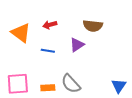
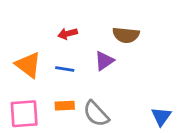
orange triangle: (21, 33) -> (28, 65), moved
orange rectangle: (48, 88) -> (65, 106), moved

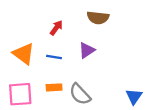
red arrow: (68, 34) -> (56, 28), turned 140
brown semicircle: (126, 35) -> (98, 18), moved

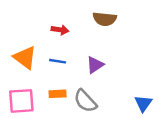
red arrow: (56, 28) -> (60, 30), turned 63
purple triangle: (87, 50) -> (95, 65), moved

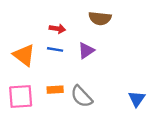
blue line: (58, 61) -> (55, 49), moved
purple triangle: (95, 65) -> (86, 51), moved

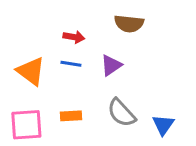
gray semicircle: (82, 96) -> (122, 113), moved
blue triangle: (137, 99) -> (163, 125), moved

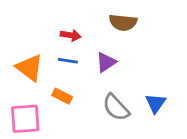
orange rectangle: (71, 116) -> (62, 96), moved, turned 30
blue triangle: (163, 125) -> (156, 103), moved

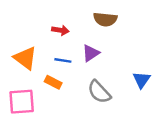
blue line: (68, 61) -> (63, 60), moved
blue triangle: (156, 103) -> (142, 80), moved

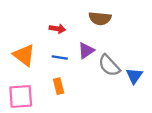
orange rectangle: (53, 82) -> (59, 86), moved, turned 49
gray semicircle: (99, 92) -> (109, 65), moved

